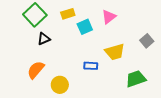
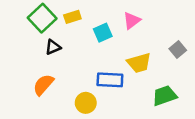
yellow rectangle: (68, 14) -> (72, 17), moved
blue rectangle: (91, 66) -> (110, 80), size x1.5
yellow circle: (60, 85) -> (86, 103), moved

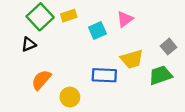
black triangle: (53, 47) -> (29, 44), moved
green trapezoid: (164, 96) -> (160, 75), moved
yellow circle: (86, 103) -> (70, 97), moved

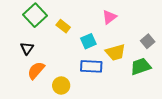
yellow rectangle: (69, 16) -> (63, 26), moved, turned 56
cyan square: (97, 31) -> (88, 41), moved
black triangle: (29, 44) -> (27, 48), moved, turned -32

